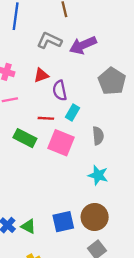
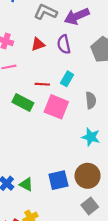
purple semicircle: (60, 90) -> (64, 44), moved

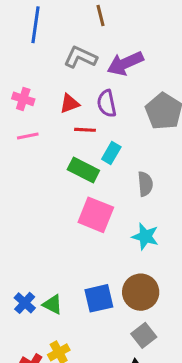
red line: (42, 84) -> (85, 130), moved
green rectangle: (23, 103) -> (83, 170), moved
pink square: (56, 107) -> (96, 215), moved

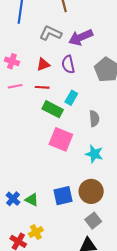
red line: (85, 130) -> (42, 87), moved

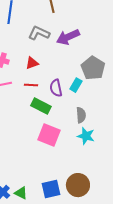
purple semicircle: (68, 64) -> (56, 88), moved
cyan rectangle: (71, 98) -> (76, 85), moved
cyan star: (94, 154) -> (86, 136), moved

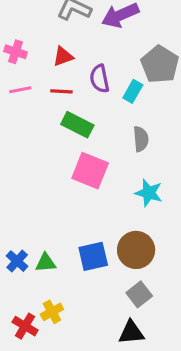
purple semicircle: (56, 88) -> (100, 79), moved
cyan star: (86, 136) -> (149, 193), moved
green triangle: (21, 193) -> (46, 263), turned -32

